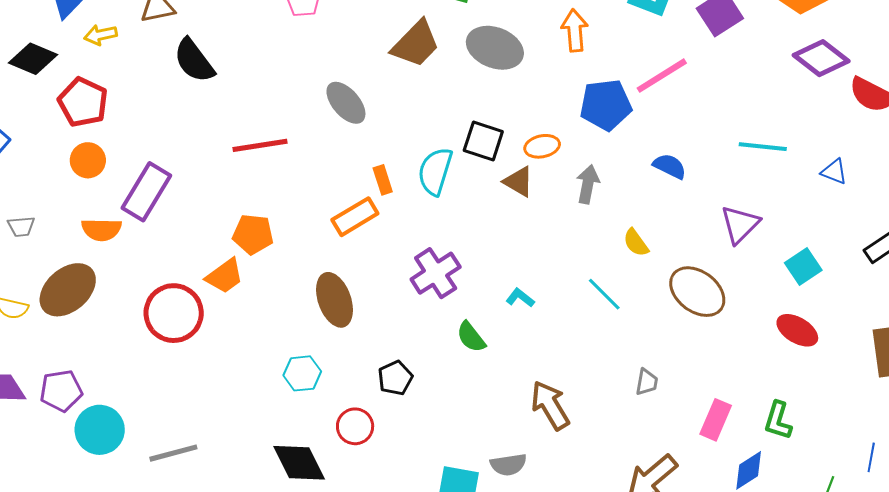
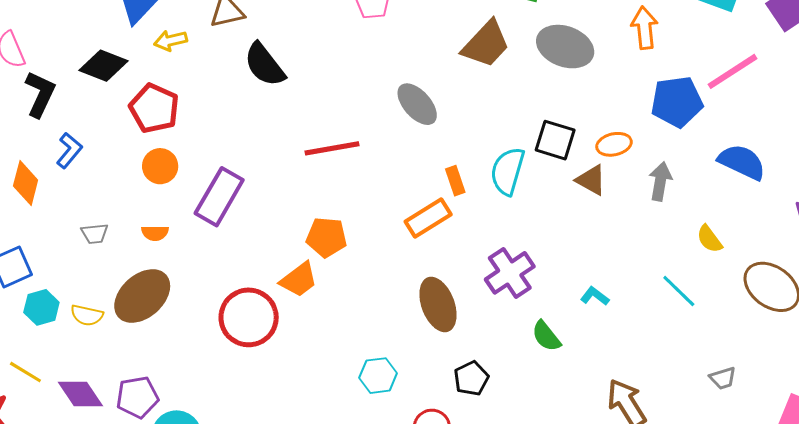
blue semicircle: (670, 166) -> (742, 162), size x1.4
orange semicircle: (101, 229) -> (155, 233), moved, size x0.7
brown ellipse: (335, 300) -> (438, 304), moved
gray trapezoid: (647, 382) -> (723, 378), turned 64

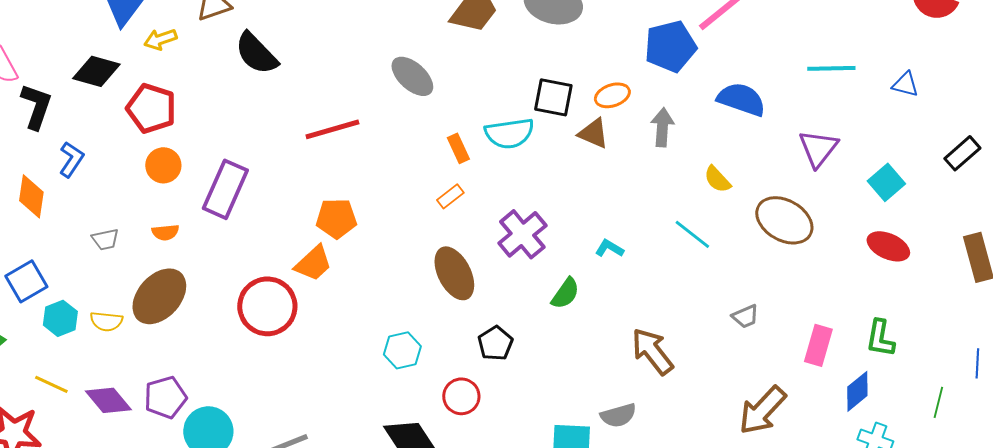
cyan semicircle: (508, 171) -> (509, 133), turned -108
orange rectangle: (428, 218) -> (450, 196), moved, size x0.6
green semicircle: (546, 336) -> (565, 293), turned -100

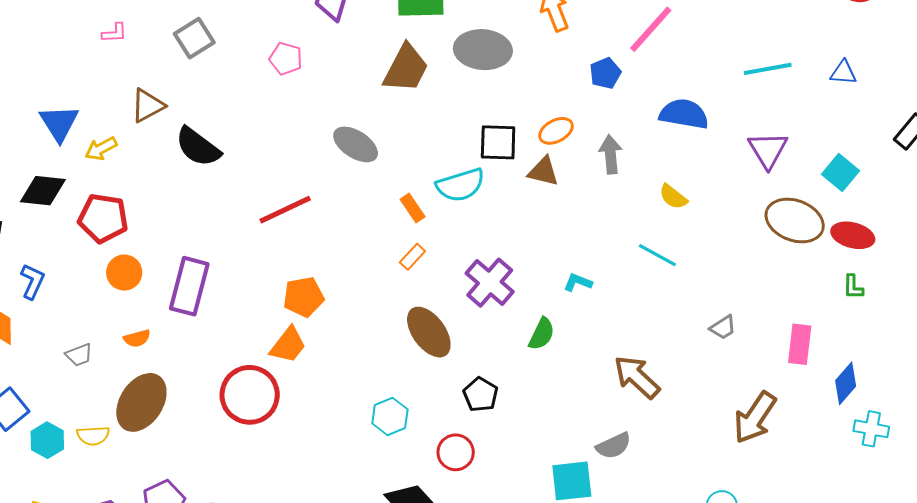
blue pentagon: (670, 46) -> (605, 73), size x0.6
brown ellipse: (784, 220) -> (795, 220), moved
green L-shape: (880, 338) -> (853, 287), moved, size x0.7

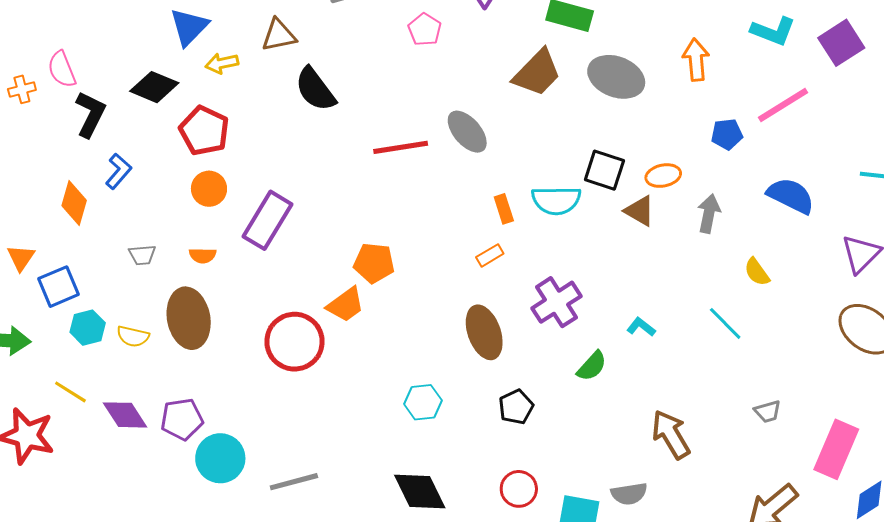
red line: (285, 210) -> (401, 147), moved
pink rectangle: (800, 344) -> (836, 449), size x1.4
brown ellipse: (141, 402) -> (189, 318), turned -60
red circle: (456, 452) -> (519, 489), moved

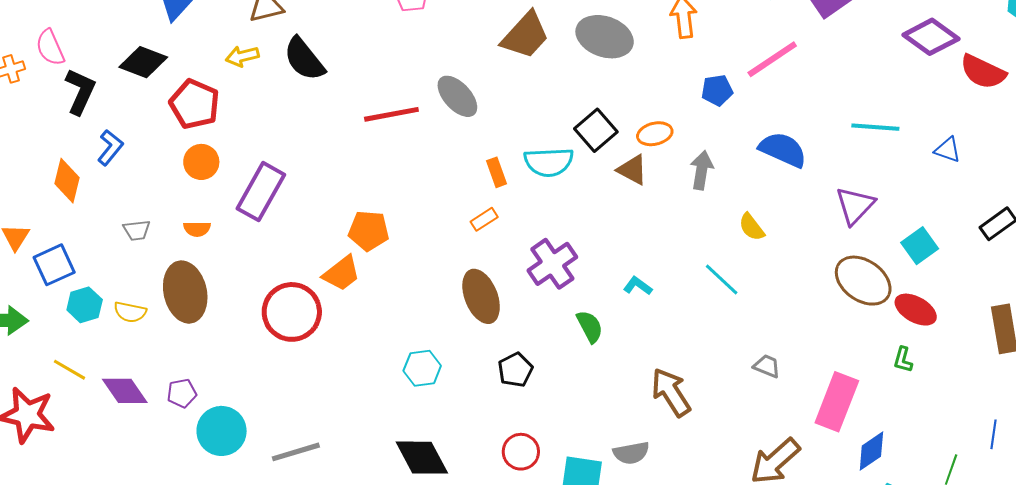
yellow arrow: (222, 63) -> (242, 56), moved
black square: (604, 170) -> (596, 130), turned 33
green semicircle: (592, 366) -> (590, 327), turned -68
gray trapezoid: (767, 411) -> (767, 366), turned -140
purple pentagon: (182, 419) -> (182, 393), size x0.7

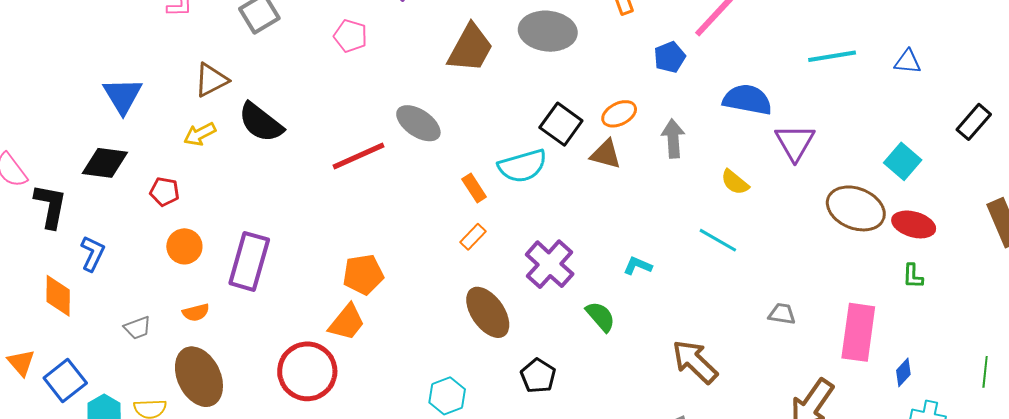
red pentagon: (195, 104) -> (165, 192), size x0.6
purple triangle: (855, 206) -> (795, 142), moved
blue diamond: (871, 451) -> (903, 372), size x0.7

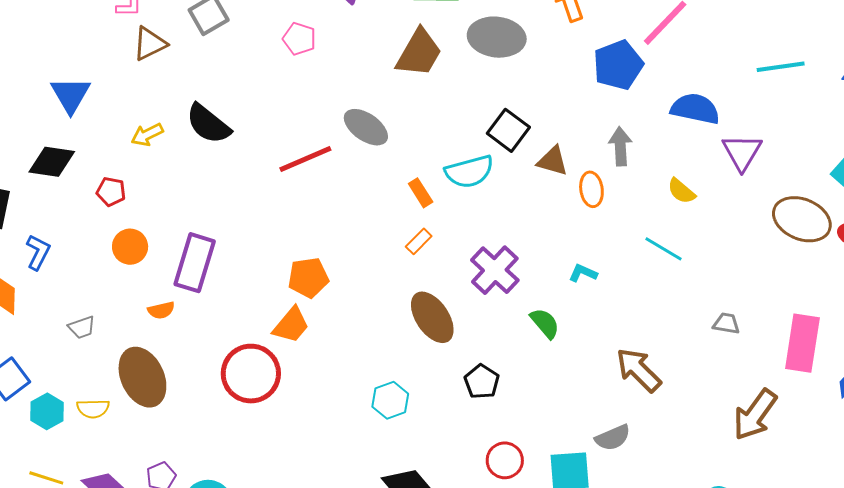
blue pentagon: (670, 57) -> (618, 65), size x1.6
brown triangle: (211, 80) -> (150, 44), moved
orange ellipse: (619, 114) -> (591, 189), moved, turned -72
orange semicircle: (196, 312) -> (161, 310), moved

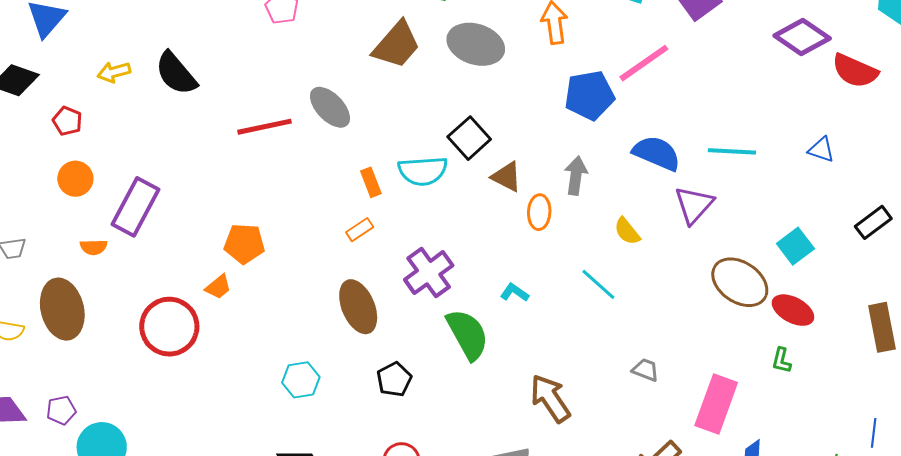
cyan line: (781, 67) -> (732, 151), moved
green semicircle: (545, 323) -> (467, 334), size x1.6
orange trapezoid: (291, 325) -> (218, 287), size x0.7

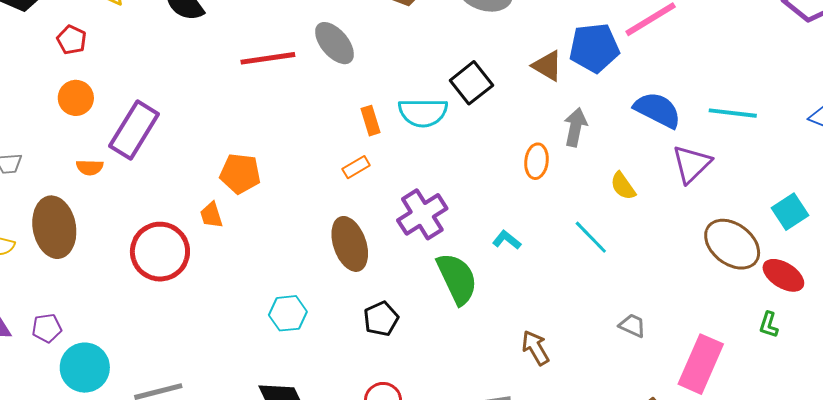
brown triangle: (507, 177) -> (547, 66), moved
orange trapezoid: (218, 287) -> (211, 215), turned 108
brown arrow: (550, 398) -> (535, 348), size x0.7

